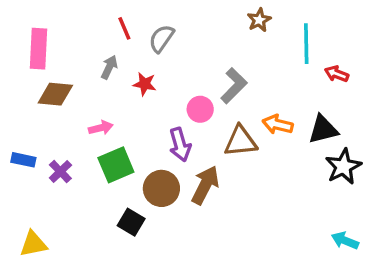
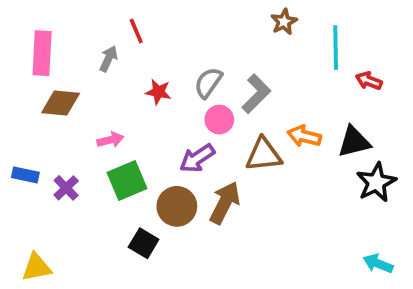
gray semicircle: (161, 39) -> (208, 83), moved
gray arrow: (109, 67) -> (109, 59), moved
purple arrow: (180, 145) -> (197, 158), turned 72

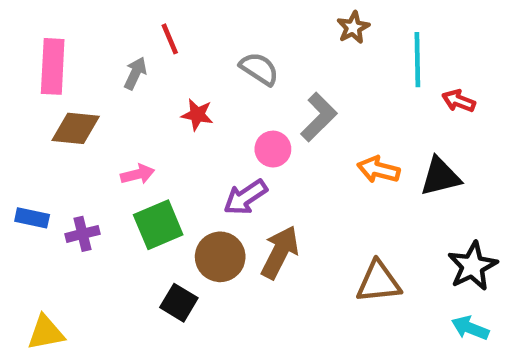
gray semicircle: (208, 83) -> (259, 69), moved, turned 88
brown triangle: (264, 155) -> (378, 282), moved
black star: (376, 182) -> (472, 266), moved
purple cross: (66, 188) -> (83, 234), turned 30

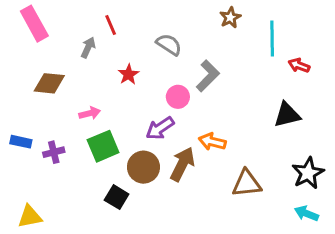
pink rectangle: (53, 66) -> (34, 24), moved, turned -32
red star: (197, 115) -> (129, 74), turned 30
orange arrow: (378, 170) -> (212, 142), moved

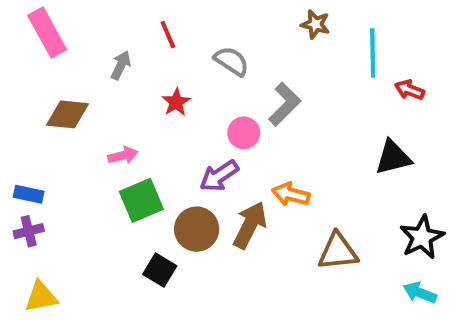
brown star: (230, 18) -> (315, 24), turned -30
red line: (111, 25) -> (168, 35), moved
purple cross: (54, 152) -> (29, 231), moved

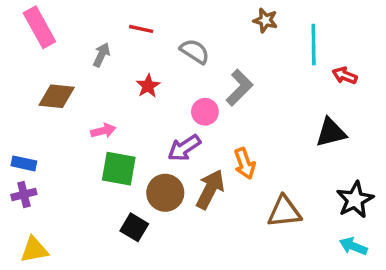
red line: (168, 35) -> (141, 29), turned -55
orange arrow: (291, 194) -> (245, 163), turned -124
green square: (141, 200) -> (119, 169), turned 33

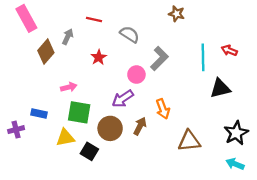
cyan line: (314, 44) -> (203, 57), moved
brown diamond: (57, 96) -> (46, 52), moved, turned -55
blue rectangle: (24, 163) -> (39, 114), moved
brown arrow: (210, 189) -> (140, 126), size x0.7
yellow triangle: (34, 250) -> (65, 138), moved

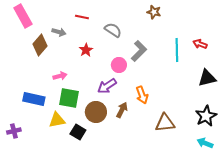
gray arrow: (68, 37) -> (59, 32), turned 80
black triangle: (220, 88) -> (207, 78), moved
blue rectangle: (39, 114) -> (34, 99), size x1.5
purple cross: (16, 130) -> (14, 131), moved

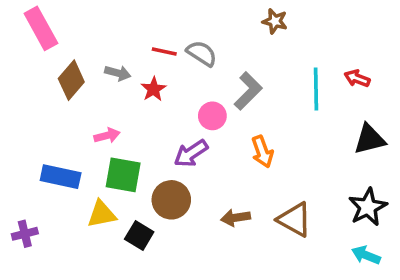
red line: (82, 17) -> (164, 52), moved
gray arrow: (59, 32) -> (118, 73), moved
orange arrow: (142, 95) -> (262, 152), moved
brown arrow: (122, 110) -> (236, 218), moved, turned -126
brown triangle: (165, 123) -> (295, 219), turned 35

